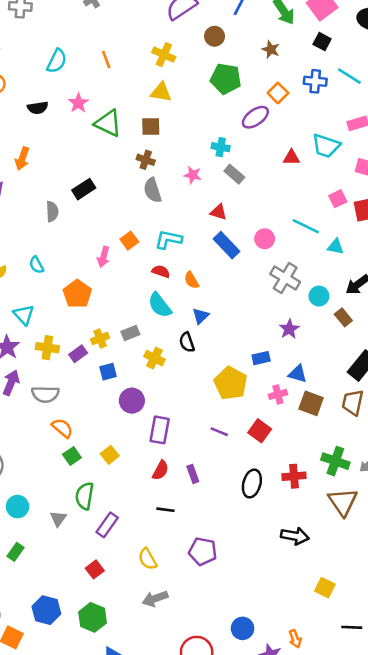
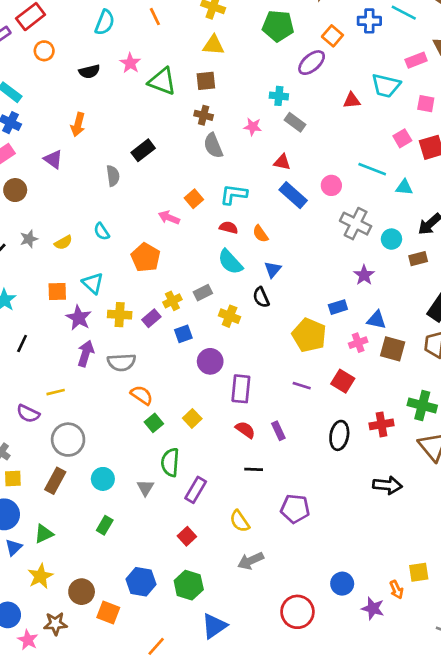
pink arrow: (103, 257) -> (169, 218), turned 102
brown rectangle: (343, 317) -> (418, 259), turned -60
red semicircle: (161, 470) -> (245, 430), turned -78
yellow square: (325, 588) -> (419, 572), moved, turned -30

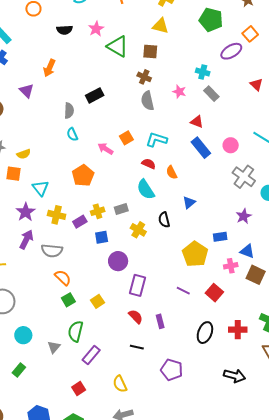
red triangle: (352, 101) -> (256, 85), turned 40
cyan semicircle: (102, 231) -> (72, 134), moved
blue triangle: (273, 269) -> (189, 202), moved
orange square: (57, 291) -> (13, 174), moved
purple pentagon: (295, 509) -> (172, 370), moved

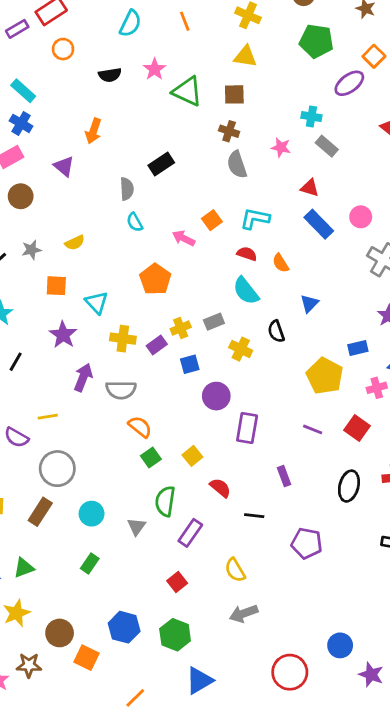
yellow semicircle: (24, 154) -> (75, 243), moved
purple star: (26, 212) -> (63, 335), moved
red semicircle: (136, 317) -> (220, 488), moved

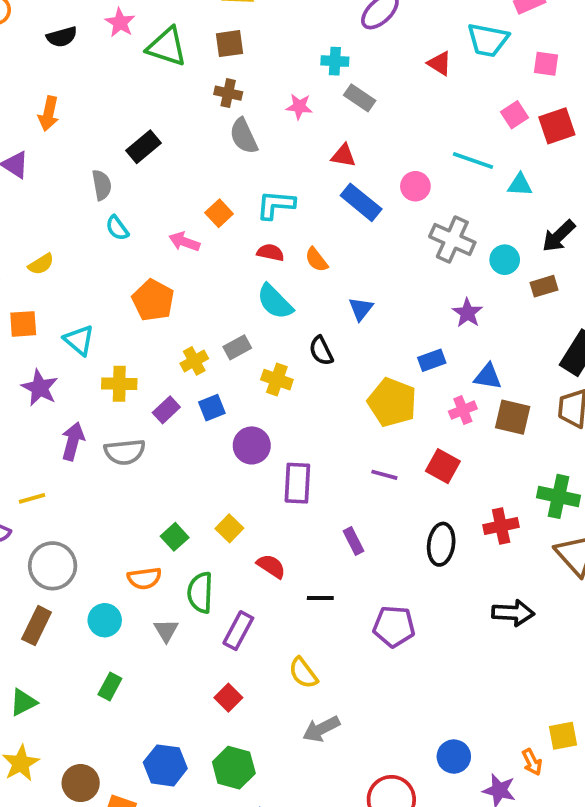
purple rectangle: (157, 345) -> (166, 410), moved
orange semicircle: (140, 427) -> (144, 578), moved, turned 140

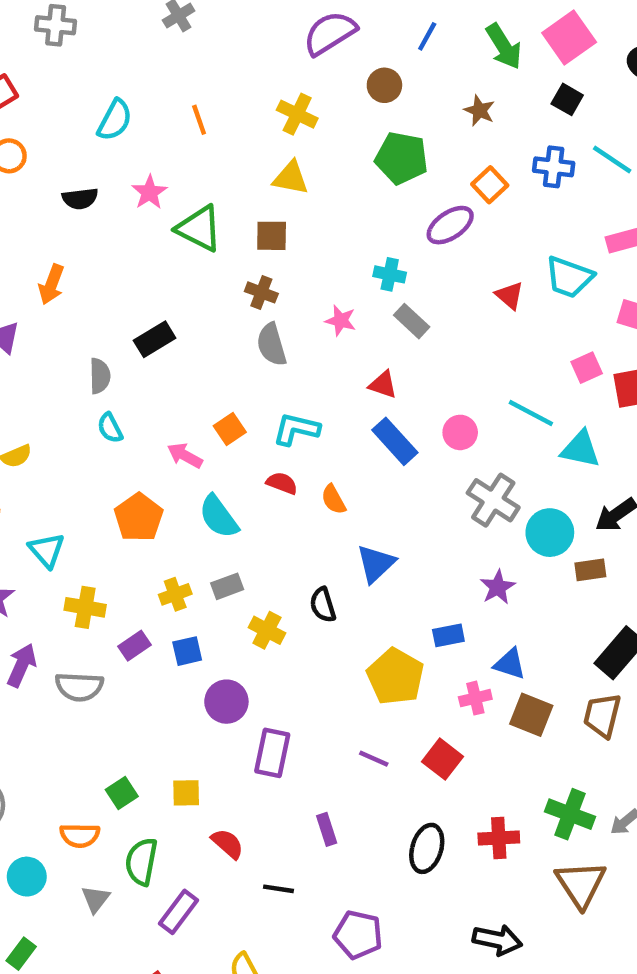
cyan triangle: (520, 185) -> (580, 449), size x1.4
cyan circle: (505, 260) -> (550, 533), size x1.4
cyan semicircle: (275, 302) -> (219, 517), moved
blue triangle: (361, 309) -> (376, 564), size x1.4
yellow square: (229, 528) -> (186, 793), turned 36

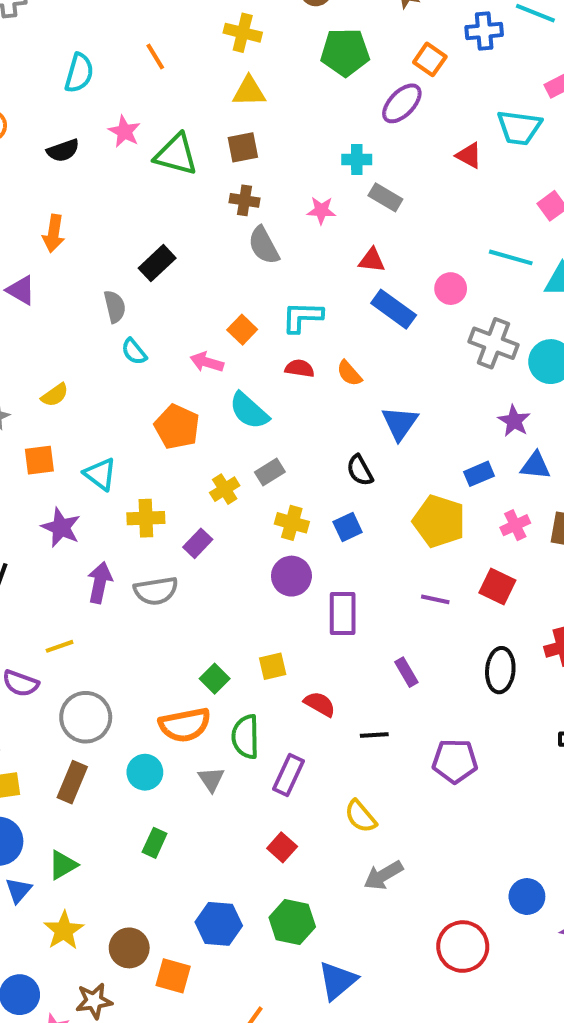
yellow cross: (267, 630) -> (292, 523), moved
blue square: (187, 651) -> (348, 527), moved
blue triangle: (510, 664) -> (535, 466), moved
orange semicircle: (80, 835) -> (185, 725), size x1.4

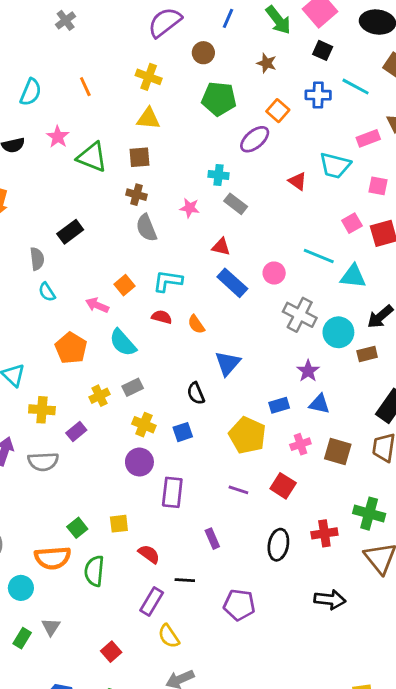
purple rectangle: (289, 775) -> (152, 602), moved
gray triangle: (211, 779) -> (51, 627), moved

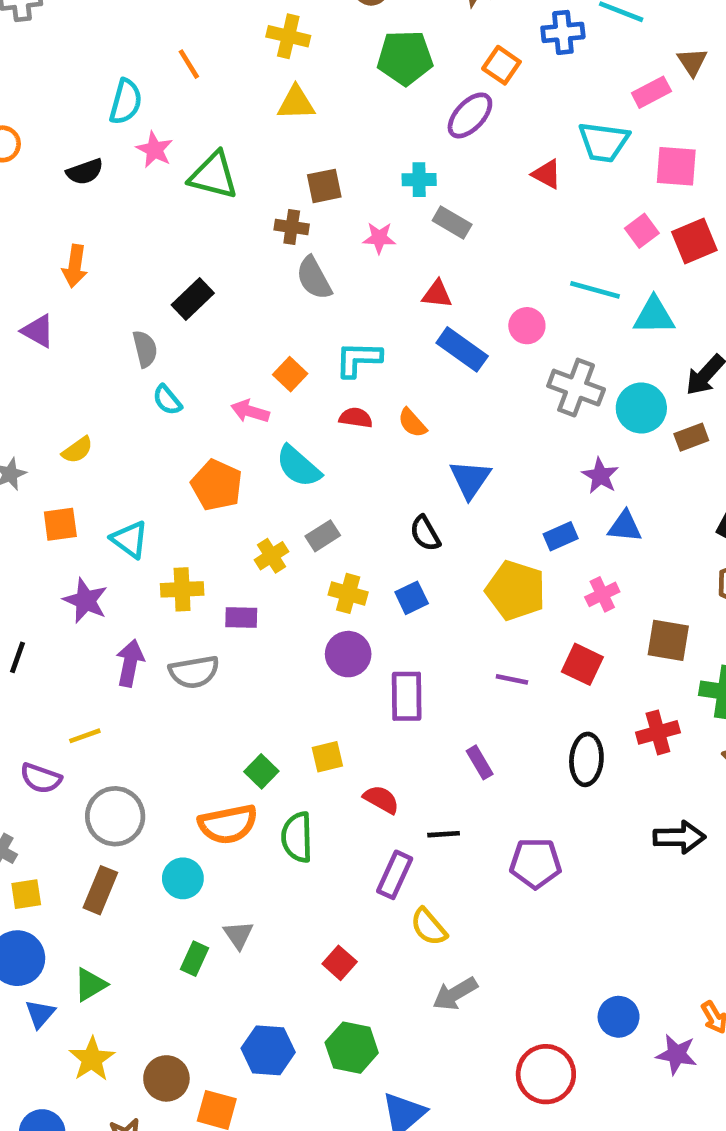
cyan semicircle: (31, 92) -> (126, 102), moved
brown square: (140, 157) -> (324, 186), moved
pink square: (378, 186) -> (676, 166), size x1.4
purple rectangle: (76, 432) -> (241, 617), turned 48
brown square: (338, 452) -> (668, 640), moved

